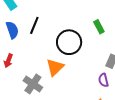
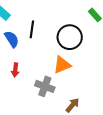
orange triangle: (55, 67) -> (62, 65), turned 36

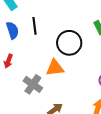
black line: (32, 29) -> (35, 26), turned -30

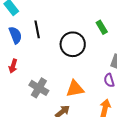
orange triangle: (55, 68) -> (75, 89), moved

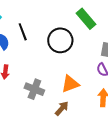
green rectangle: (102, 27) -> (86, 19), size x1.5

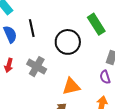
gray cross: (34, 89) -> (37, 67), moved

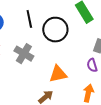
black line: (32, 28) -> (29, 19), moved

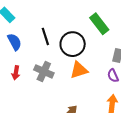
orange triangle: (58, 74) -> (79, 70), moved

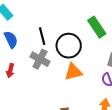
gray cross: (44, 71) -> (40, 59), moved

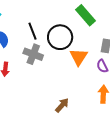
orange triangle: (73, 72) -> (79, 57), moved, turned -36

